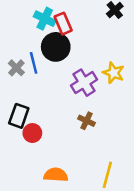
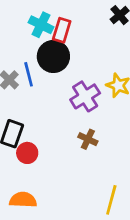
red rectangle: (63, 24) -> (62, 30), turned 40
orange semicircle: (56, 175) -> (23, 200), moved

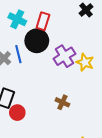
cyan cross: (41, 25) -> (17, 19), moved
purple cross: (85, 96) -> (64, 56), moved

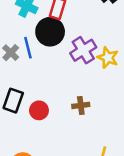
brown cross: (62, 102) -> (81, 105), turned -32
red circle: (17, 113) -> (39, 110), moved

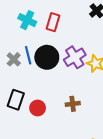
black circle: (50, 32) -> (47, 57), moved

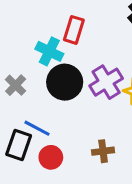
cyan cross: (27, 20) -> (49, 51), moved
blue line: (28, 55) -> (37, 128), moved, turned -48

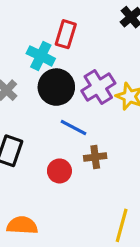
blue line: (37, 128) -> (73, 127), moved
red circle: (51, 157) -> (59, 171), moved

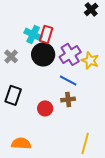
red rectangle: (66, 34) -> (46, 34), moved
blue line: (73, 127) -> (68, 80), moved

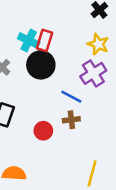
purple cross: (70, 54) -> (93, 73), moved
yellow star: (90, 60) -> (98, 44), moved

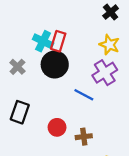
brown cross: (71, 120) -> (84, 137), moved

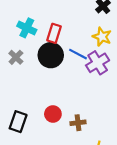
cyan cross: (43, 41) -> (27, 28), moved
blue line: (84, 95) -> (78, 54), moved
black rectangle: (20, 112) -> (18, 122), moved

